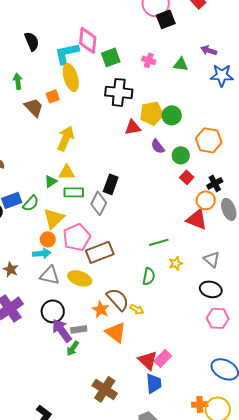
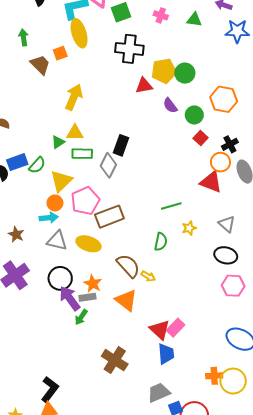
orange star: (101, 309) -> (93, 284), moved

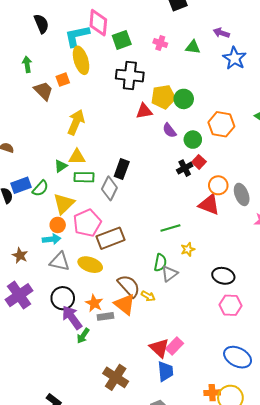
blue star: (237, 31) -> (235, 58), turned 30
black cross: (230, 144) -> (185, 168), moved
gray triangle: (227, 224) -> (169, 274), moved, turned 42
gray rectangle: (87, 297) -> (105, 316), moved
orange triangle: (126, 300) -> (125, 304), moved

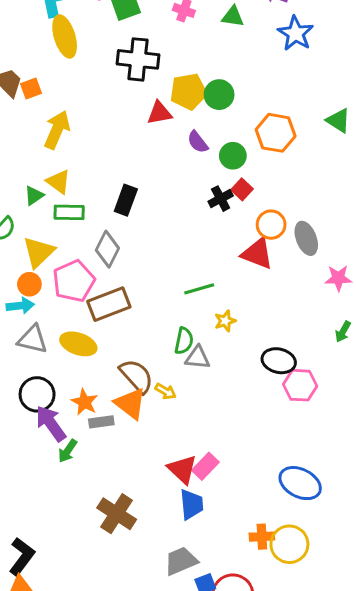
orange square: (63, 80) -> (31, 88), moved
yellow triangle: (77, 157) -> (58, 182), turned 36
gray diamond: (109, 188) -> (107, 249), moved
gray triangle: (169, 274) -> (198, 358), turned 42
pink hexagon: (230, 305) -> (300, 385), moved

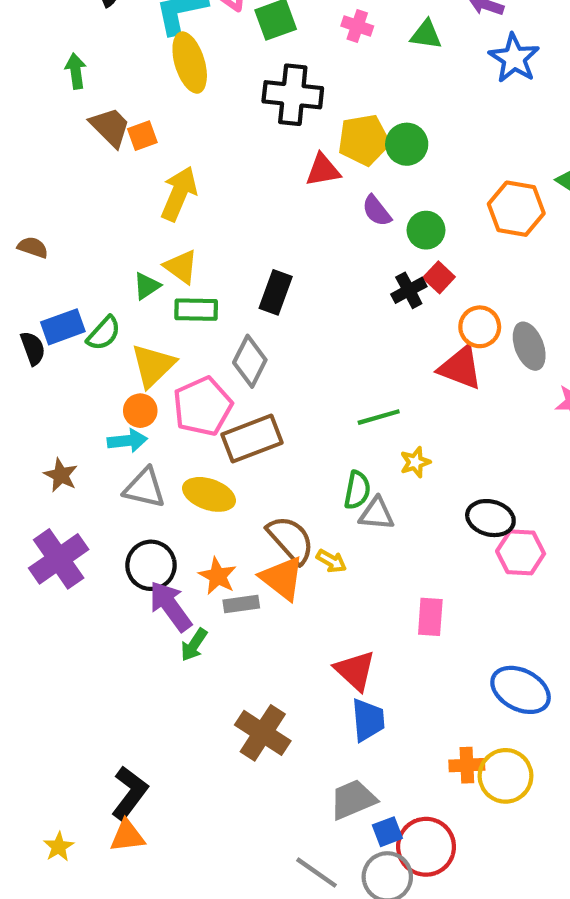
orange hexagon: (276, 133) -> (516, 209), moved
pink rectangle: (205, 466) -> (430, 617), moved, turned -40

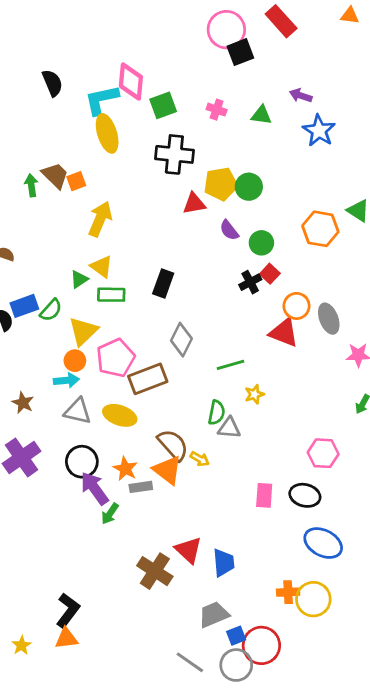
green arrow: (76, 71) -> (31, 185), moved
gray diamond: (250, 361) -> (181, 340), moved
black ellipse: (490, 518) -> (305, 495), moved
red triangle: (355, 671) -> (188, 550), moved

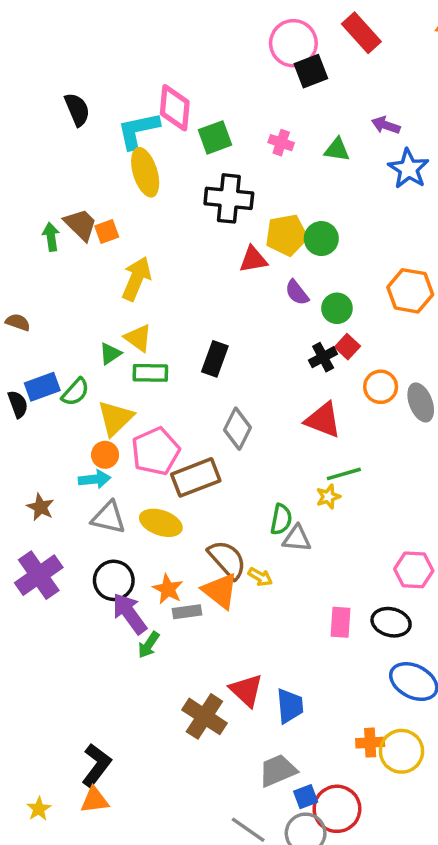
red triangle: (284, 333) -> (323, 420), moved
green line: (231, 365) -> (344, 474), moved

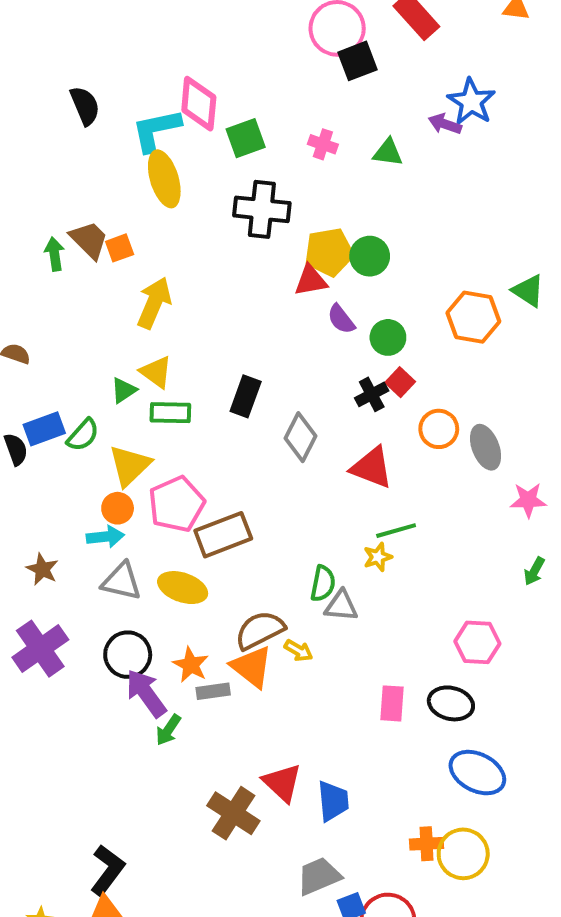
blue star: (408, 169) -> (471, 102), moved
red triangle: (253, 259) -> (311, 281), moved
gray diamond: (238, 429) -> (301, 437), moved
brown semicircle: (227, 559) -> (260, 630), turned -75

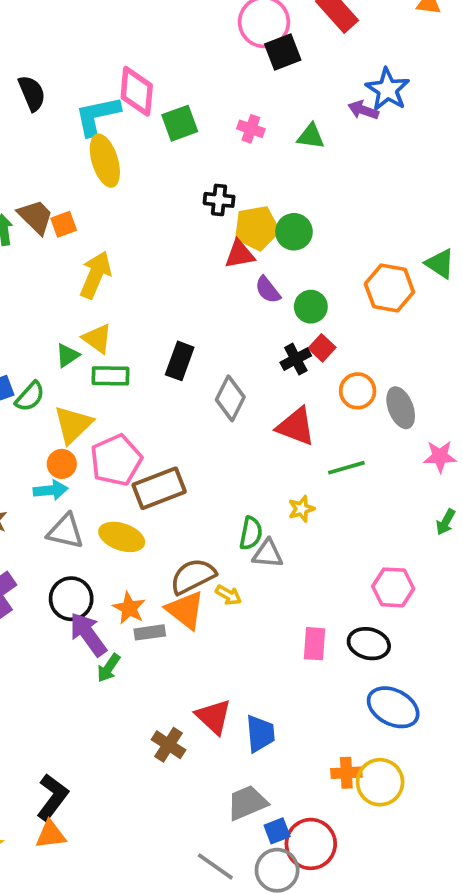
black cross: (262, 209) -> (219, 200), moved, size x0.6
green line: (396, 531) -> (346, 468), moved
brown cross: (233, 813) -> (169, 745), size x0.7

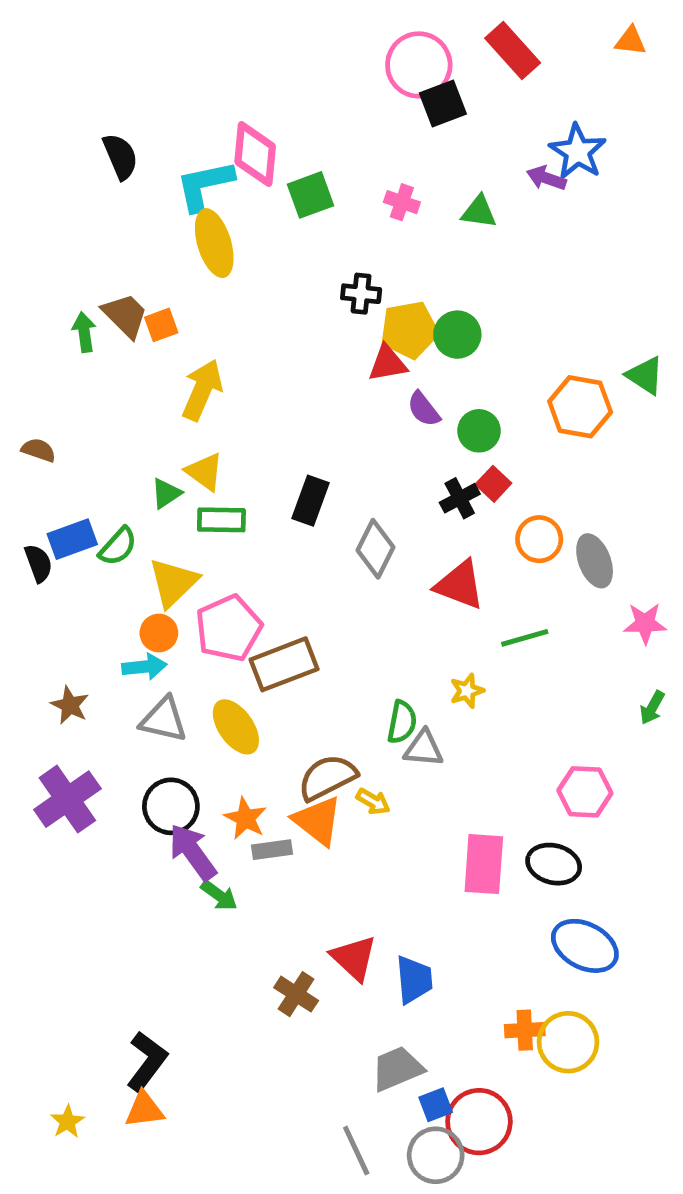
yellow ellipse: (122, 537) -> (236, 727), turned 36
pink rectangle: (315, 644) -> (484, 864), size x1.4
green arrow: (109, 668) -> (219, 895), turned -88
gray line: (215, 866) -> (356, 1150), turned 30

